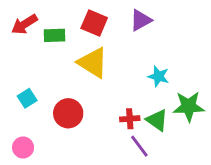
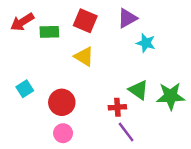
yellow triangle: (93, 63) -> (84, 57), size x0.7
cyan star: (158, 76) -> (146, 43), moved
green triangle: (157, 120) -> (138, 90), moved
pink circle: (23, 147) -> (63, 133), moved

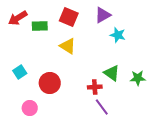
green star: (171, 96) -> (138, 78), size x0.7
pink circle: (63, 133) -> (30, 108), moved

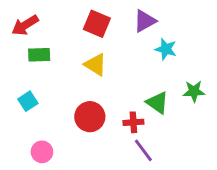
green rectangle: (40, 26) -> (39, 55), moved
green star: (138, 78) -> (194, 91), moved
red circle: (50, 83) -> (90, 117), moved

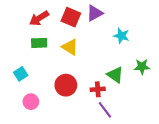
purple triangle: (145, 21) -> (95, 13), moved
red arrow: (25, 25) -> (39, 18), moved
green rectangle: (39, 55) -> (39, 43), moved
pink circle: (42, 152) -> (31, 102), moved

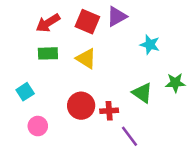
red cross: (98, 89) -> (109, 111), moved

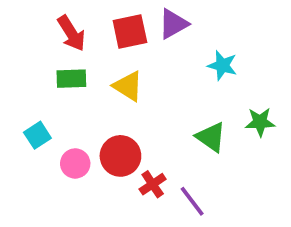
red square: (87, 22) -> (130, 31), turned -35
red arrow: (48, 23) -> (71, 33), turned -90
red cross: (109, 111) -> (153, 184), moved, turned -30
pink circle: (38, 126) -> (75, 163), moved

